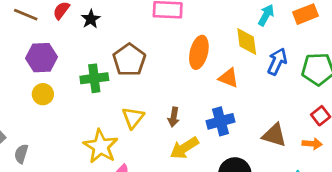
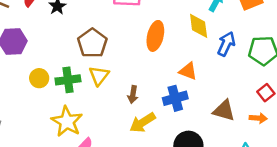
green cross: (94, 78) -> (68, 80), moved
orange triangle: (229, 78) -> (188, 71), moved
yellow circle: (43, 94) -> (39, 78), moved
yellow triangle: (133, 118) -> (99, 76), moved

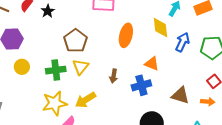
yellow circle: (39, 78) -> (22, 67), moved
brown arrow: (133, 95) -> (114, 76), moved
yellow star: (67, 121) -> (55, 103), turned 30
yellow arrow: (143, 123) -> (86, 100), moved

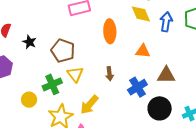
black star: (48, 11) -> (29, 42), moved
yellow circle: (22, 67) -> (29, 100), moved
blue cross: (141, 85) -> (137, 87), moved
brown triangle: (180, 95) -> (166, 75), moved

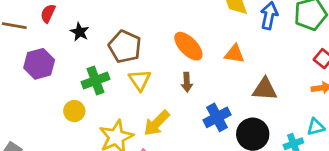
orange ellipse: (110, 31) -> (188, 46), moved, turned -45
green cross: (52, 84) -> (96, 80), moved
blue cross: (137, 87) -> (217, 117), moved

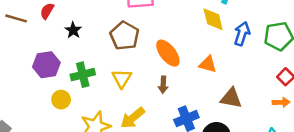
brown pentagon: (125, 47) -> (124, 36), moved
purple hexagon: (39, 64) -> (46, 65), moved

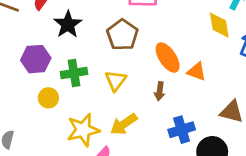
black star: (73, 30) -> (68, 24), size x1.5
orange triangle: (208, 64) -> (196, 72), moved

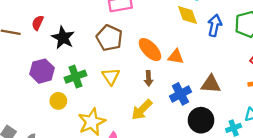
yellow arrow: (124, 124) -> (142, 110), moved
blue cross: (182, 130) -> (180, 94), moved

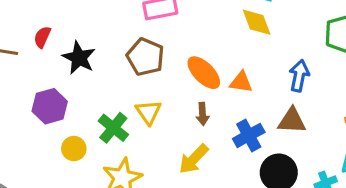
blue arrow: (215, 25) -> (299, 76), moved
green cross: (75, 77) -> (113, 128), moved, turned -30

